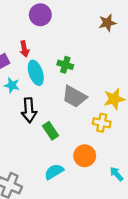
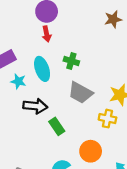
red arrow: (24, 49) -> (47, 34), moved
black arrow: (29, 110) -> (35, 106), turned -80

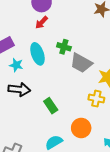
red arrow: (47, 34) -> (42, 22), turned 56
gray trapezoid: (80, 93) -> (81, 63), moved
black arrow: (35, 106) -> (19, 89), moved

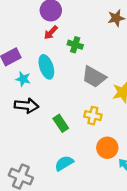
green cross: (64, 47) -> (75, 45), moved
yellow cross: (96, 99) -> (93, 116), moved
orange circle: (81, 128) -> (107, 148), moved

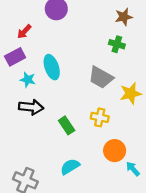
red arrow: (51, 32) -> (24, 32), moved
green cross: (75, 45) -> (117, 44), moved

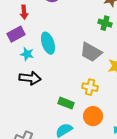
red arrow: (24, 32) -> (24, 12), turned -48
green rectangle: (67, 125) -> (66, 103), moved, turned -35
orange circle: (115, 151) -> (93, 116), moved

